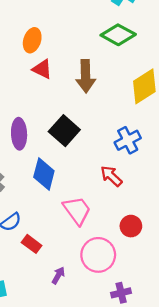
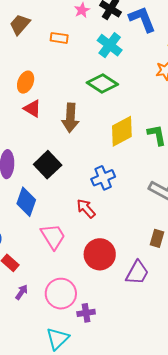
red circle: (131, 226) -> (100, 254), size x1.6
pink circle: (98, 255) -> (61, 294), moved
purple arrow: (58, 275) -> (22, 292), moved

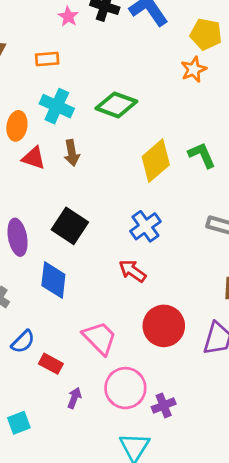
cyan cross: (110, 45) -> (57, 106), moved
brown arrow: (70, 118) -> (72, 153), moved, size x0.7
pink trapezoid: (53, 237) -> (100, 338), moved

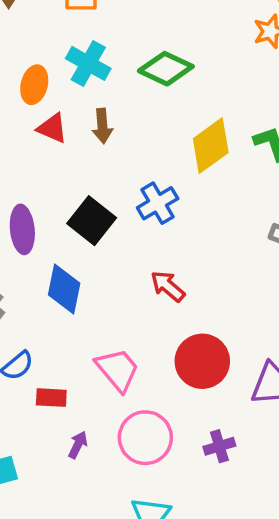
blue cross: (145, 226) -> (158, 203), moved
red rectangle: (51, 364) -> (51, 398), turned -30
purple cross: (164, 405) -> (219, 446), moved

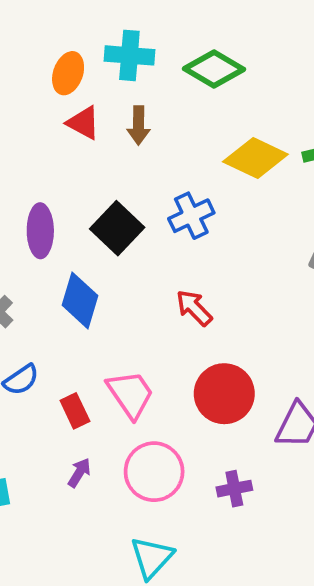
cyan cross: (88, 63) -> (129, 55), turned -30
yellow diamond: (211, 146) -> (255, 158), turned 56
red rectangle: (51, 398) -> (75, 411), moved, turned 56

